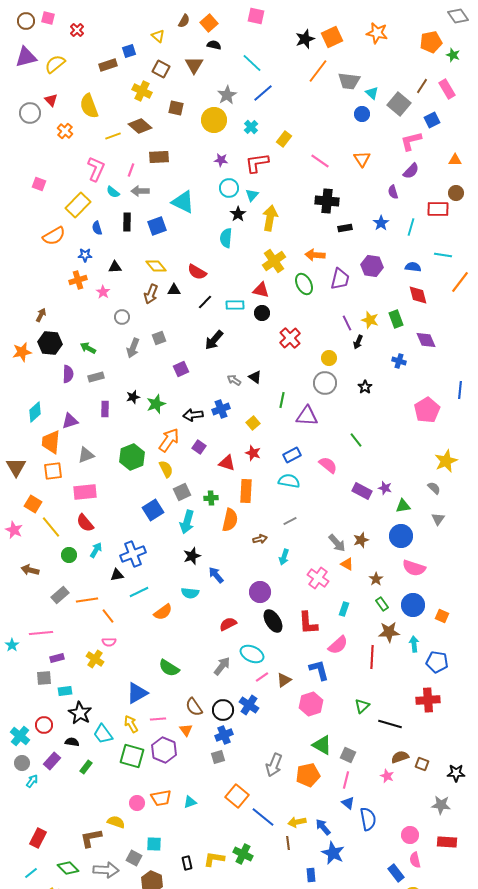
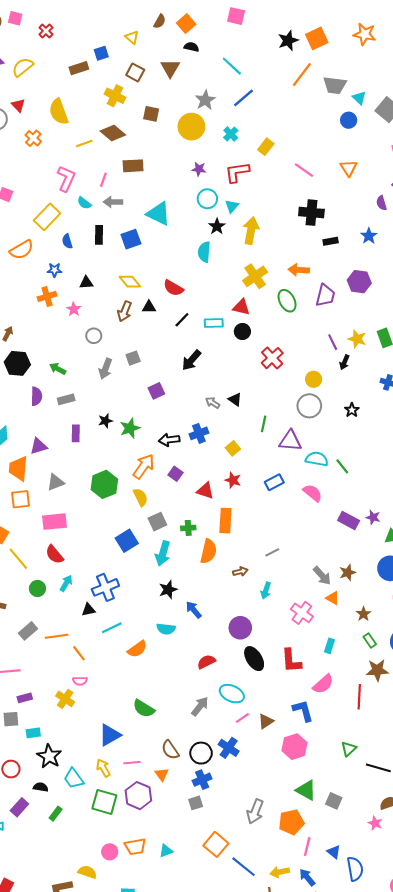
cyan semicircle: (289, 481) -> (317, 459), moved
pink line: (346, 780) -> (307, 847), moved

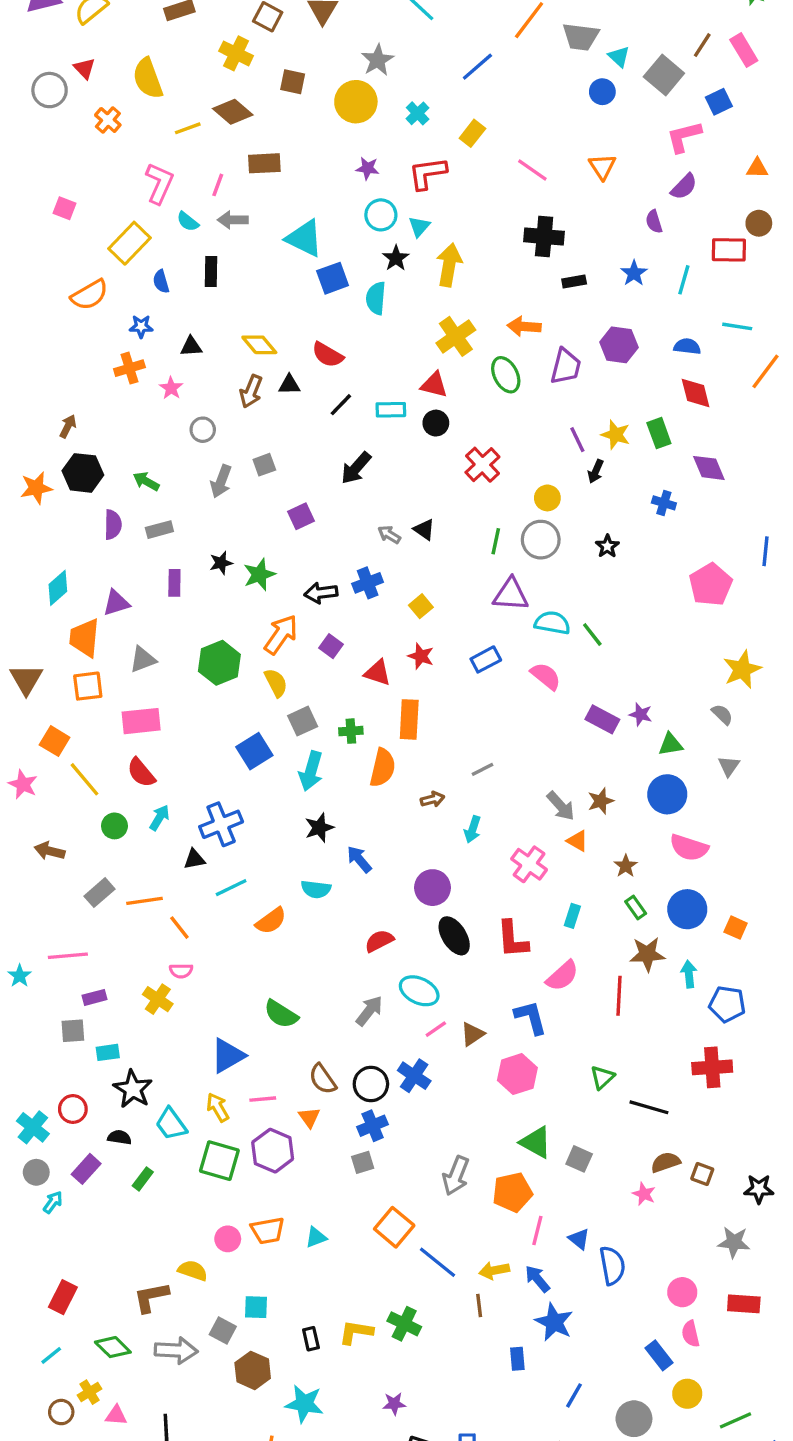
blue line: (243, 98) -> (477, 67), moved
blue square: (131, 239) -> (333, 278), moved
green line: (264, 424) -> (496, 541), moved

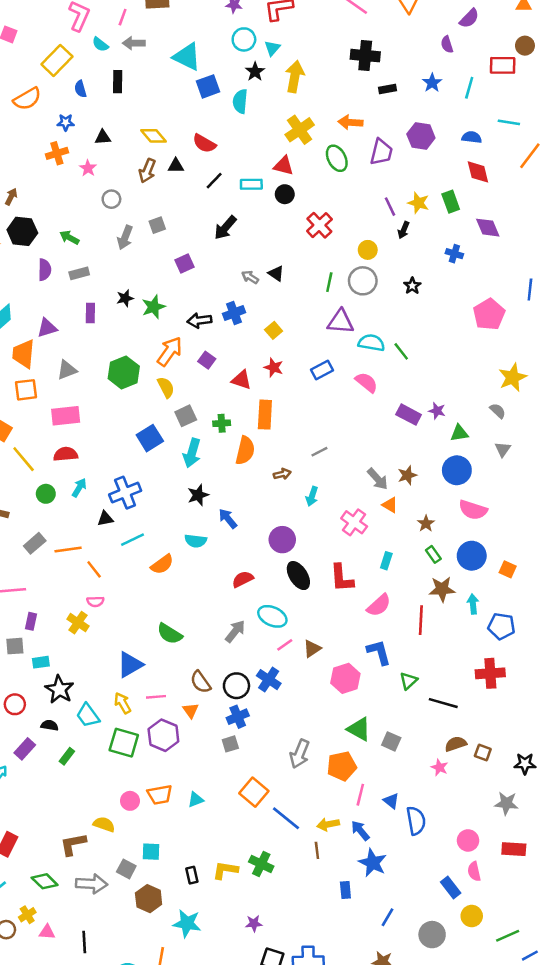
red semicircle: (141, 773) -> (66, 454), turned 125
purple rectangle: (95, 997) -> (31, 621), turned -63
blue L-shape: (531, 1017) -> (379, 652), moved

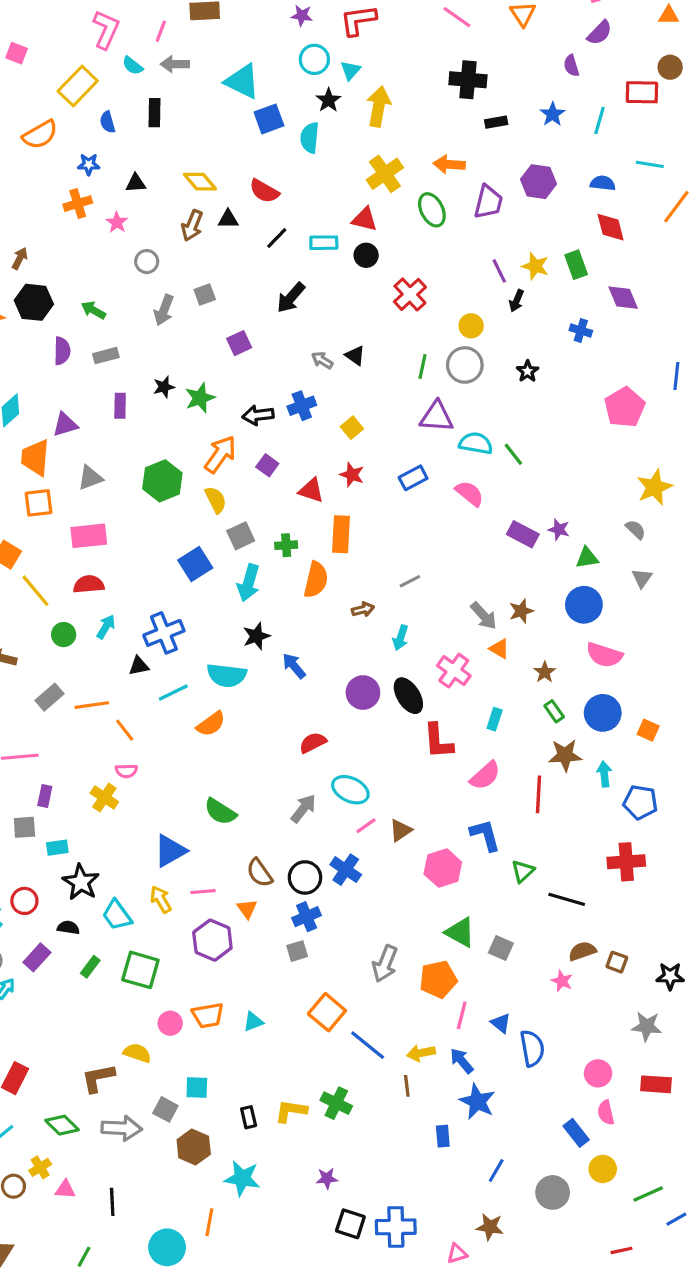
cyan semicircle: (196, 541) -> (227, 675), moved, size x1.4
black ellipse: (298, 576) -> (408, 696), moved
green square: (124, 743) -> (140, 970), moved

